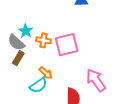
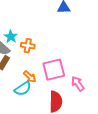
pink square: (67, 45) -> (54, 70), moved
pink arrow: (96, 80) -> (78, 84), size x0.7

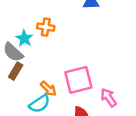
orange cross: (28, 46) -> (46, 27), moved

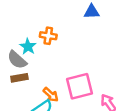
brown rectangle: (16, 71) -> (19, 78), turned 49

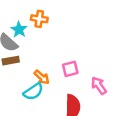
pink square: (80, 86) -> (70, 69), size x0.6

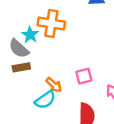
orange cross: (39, 19) -> (51, 23), size x1.5

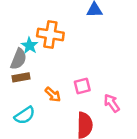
gray semicircle: (19, 49) -> (19, 59), turned -110
cyan semicircle: (45, 100) -> (25, 115), moved

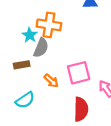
gray semicircle: (19, 59) -> (41, 48), moved
pink square: (82, 86) -> (79, 73), size x1.5

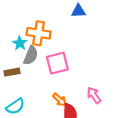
pink square: (79, 73) -> (57, 63), moved
orange arrow: (51, 81) -> (60, 100), moved

